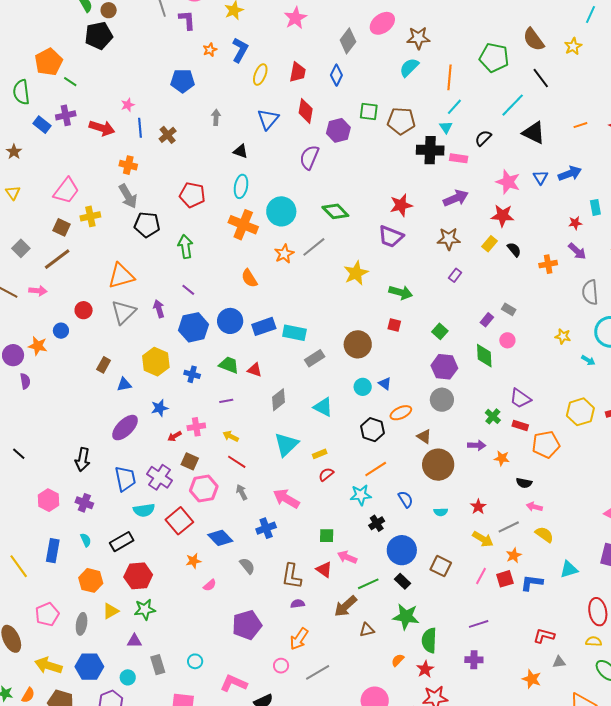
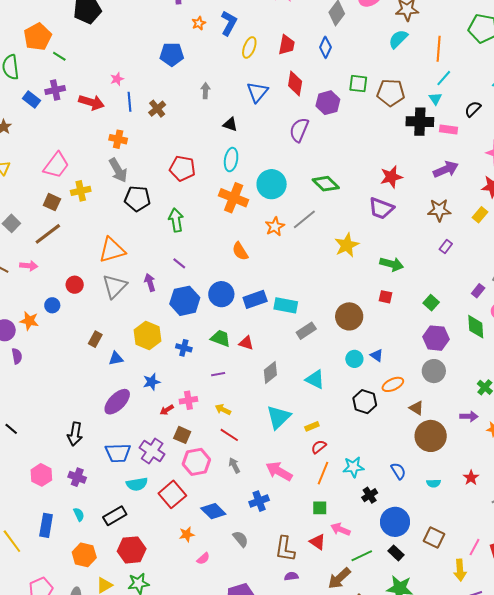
orange line: (376, 469) -> (323, 473), moved, turned -35
blue trapezoid: (125, 479) -> (118, 453), turned 100
yellow arrow: (483, 539) -> (460, 570), moved, turned 55

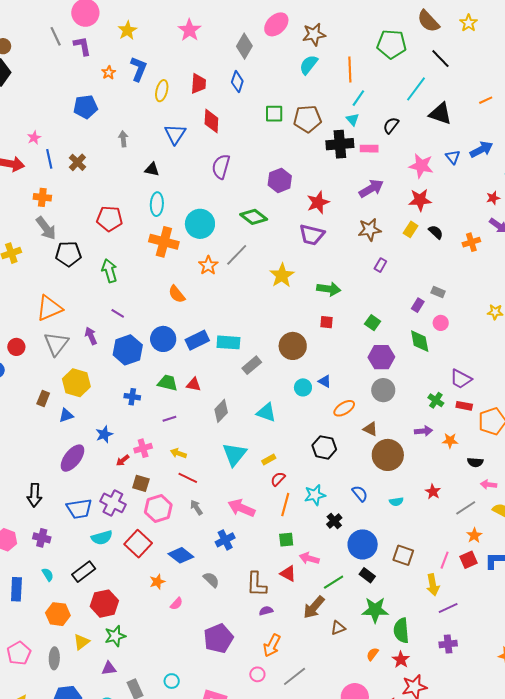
purple hexagon: (328, 103) -> (280, 180), moved
yellow hexagon: (148, 335) -> (76, 383), moved
black hexagon: (365, 402) -> (324, 447), moved

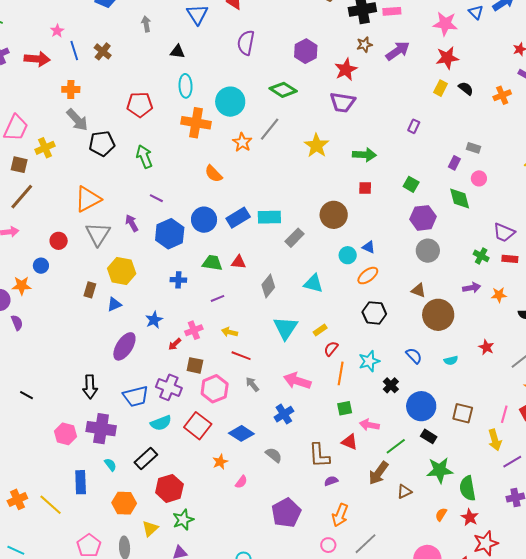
brown star: (370, 230) -> (364, 45), moved, size x0.7
orange ellipse: (344, 408) -> (368, 276), moved
purple cross: (42, 538) -> (101, 429), size x1.6

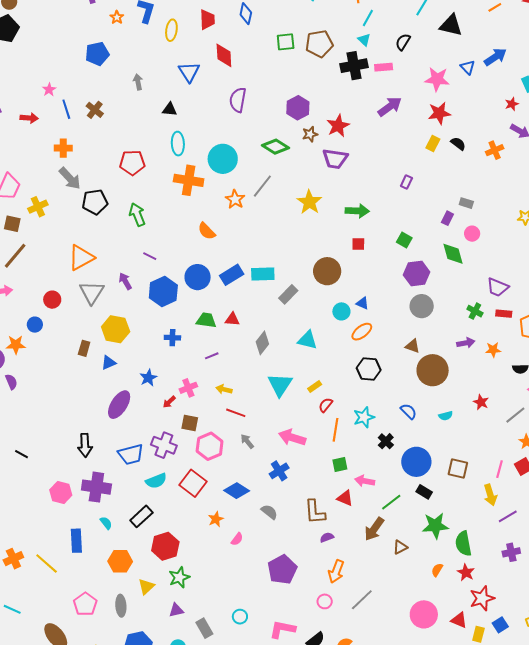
brown star: (364, 45) -> (310, 134), moved
red arrow: (37, 59) -> (29, 118), size x0.7

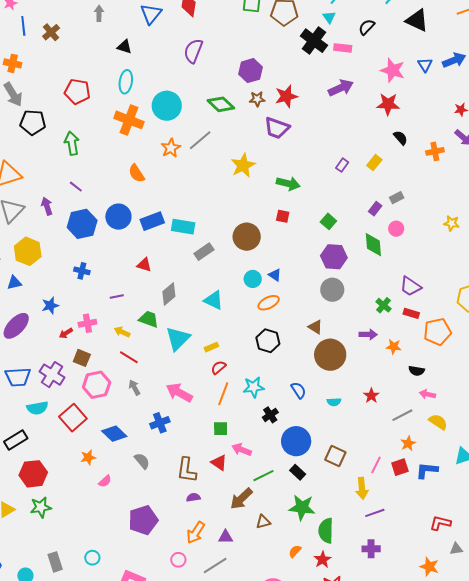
black cross: (354, 66) -> (314, 41), turned 36
yellow rectangle: (433, 144) -> (374, 163), moved
gray rectangle: (466, 203) -> (397, 198), turned -56
green trapezoid: (206, 320) -> (149, 319), moved
purple triangle: (176, 610) -> (225, 537), moved

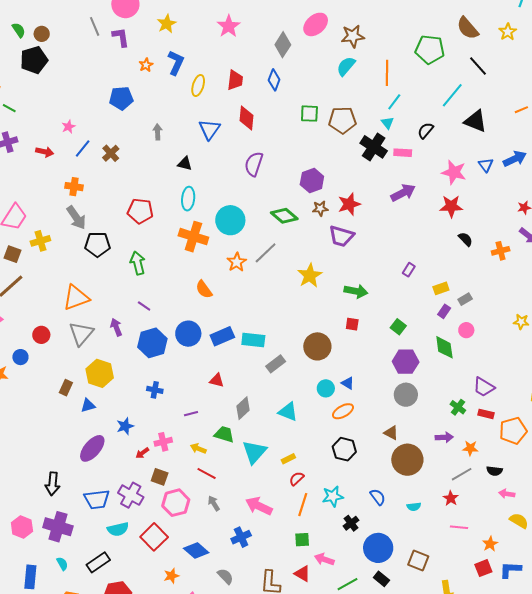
blue line: (23, 26) -> (83, 148), turned 48
yellow rectangle: (374, 163) -> (441, 288), moved, turned 35
gray line: (402, 415) -> (462, 474), moved
pink line: (376, 465) -> (459, 527), moved, turned 72

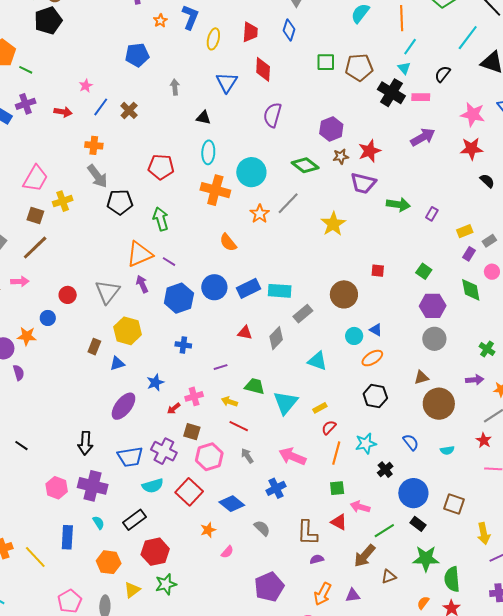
green arrow: (356, 291) -> (398, 204), moved
orange triangle: (76, 298) -> (140, 254), moved
gray diamond: (243, 408) -> (276, 338), moved
brown triangle: (391, 433) -> (421, 378), turned -42

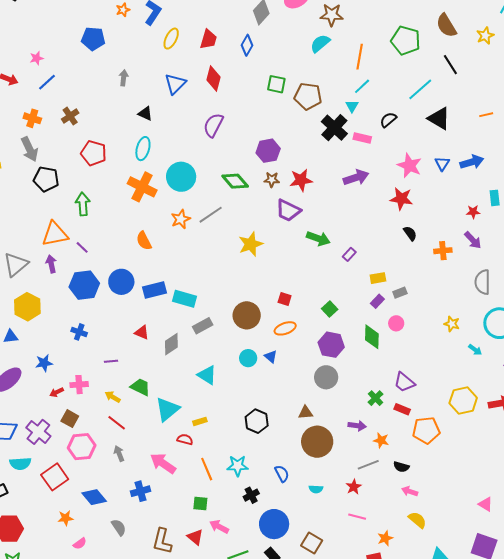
brown cross: (129, 110) -> (70, 116), moved
orange ellipse: (372, 358) -> (285, 328), moved
red semicircle: (329, 427) -> (185, 439), moved, turned 49
orange line: (336, 453) -> (207, 469), turned -50

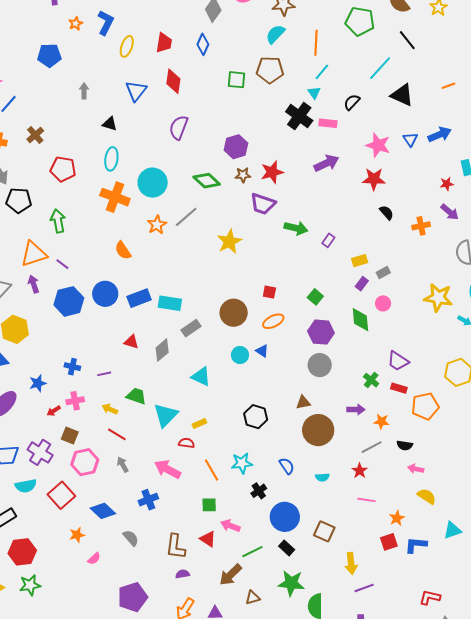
brown pentagon: (308, 96) -> (270, 70), moved
yellow star: (452, 324) -> (438, 298), size x1.8
blue cross: (79, 332) -> (72, 367), moved

